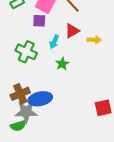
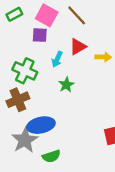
brown cross: (20, 94) -> (18, 100), moved
gray star: (26, 112) -> (25, 140), turned -30
green semicircle: (18, 126) -> (51, 156), moved

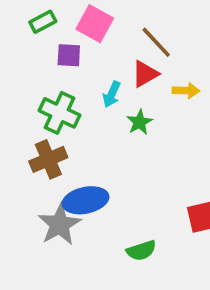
brown line: (77, 15) -> (156, 42), moved
purple square: (40, 35) -> (69, 55), moved
green star: (66, 85) -> (139, 122), moved
green semicircle: (51, 156) -> (141, 250), moved

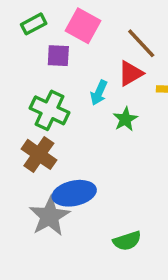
brown cross: (48, 159) -> (39, 154), turned -32

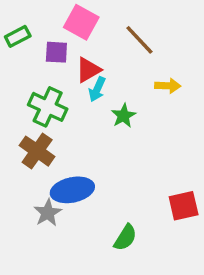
green rectangle: (34, 24) -> (18, 36), moved
red triangle: (131, 73) -> (88, 70), moved
gray star: (49, 216) -> (48, 213), size x0.7
green semicircle: (127, 241) -> (125, 238), turned -40

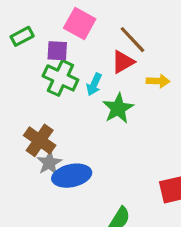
red triangle: (88, 70) -> (123, 62), moved
green cross: (48, 107) -> (60, 78), moved
green star: (124, 116) -> (118, 108), size x1.4
gray star: (48, 213) -> (49, 163), moved

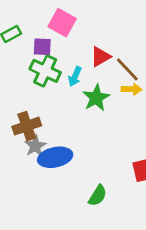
brown line: (132, 40) -> (127, 69), moved
yellow arrow: (158, 81) -> (132, 89), moved
brown cross: (40, 140) -> (27, 126), turned 36

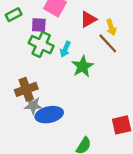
red triangle: (100, 57) -> (88, 19), moved
yellow arrow: (132, 89) -> (111, 27), moved, turned 70
gray star: (35, 146) -> (33, 105), turned 30

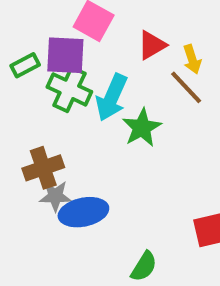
green rectangle: (14, 15) -> (25, 65), moved
purple square: (39, 25) -> (65, 55), size x1.5
cyan arrow: (65, 49) -> (112, 97), size x1.6

